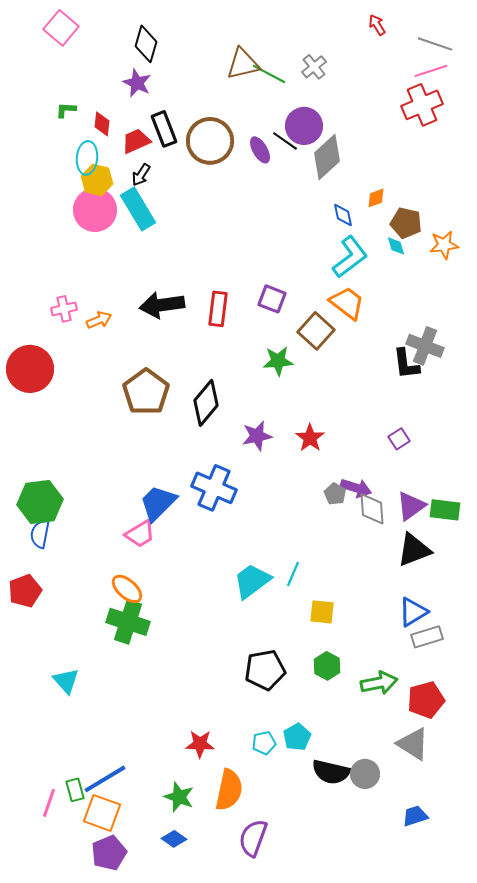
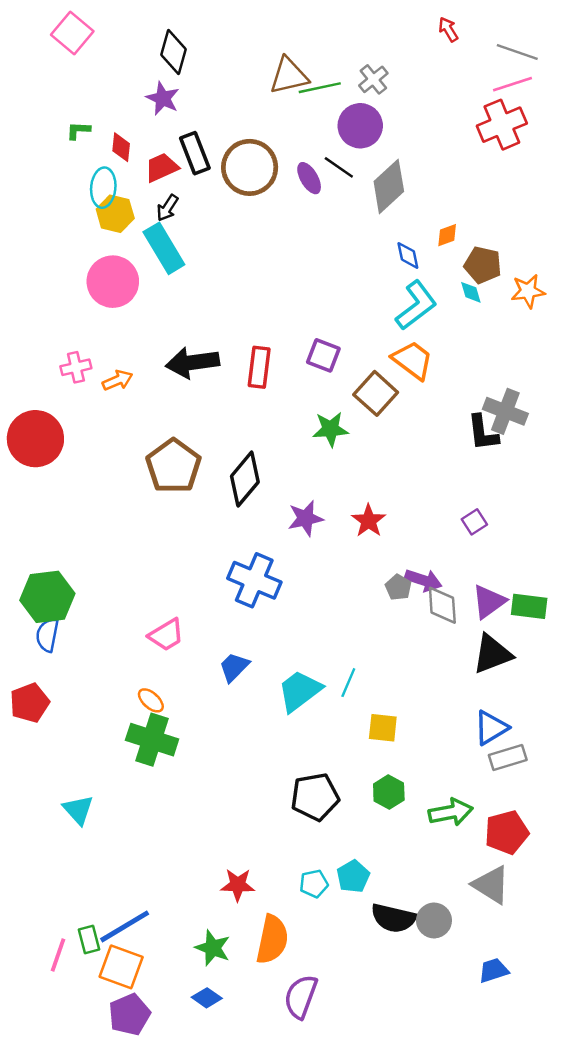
green line: (269, 74) -> (320, 88), turned -40
purple circle: (304, 126) -> (360, 126), moved
pink circle: (95, 210) -> (113, 282), moved
blue trapezoid: (158, 503) -> (234, 667), moved, size x0.7
orange ellipse: (127, 589) -> (151, 700), size x0.7

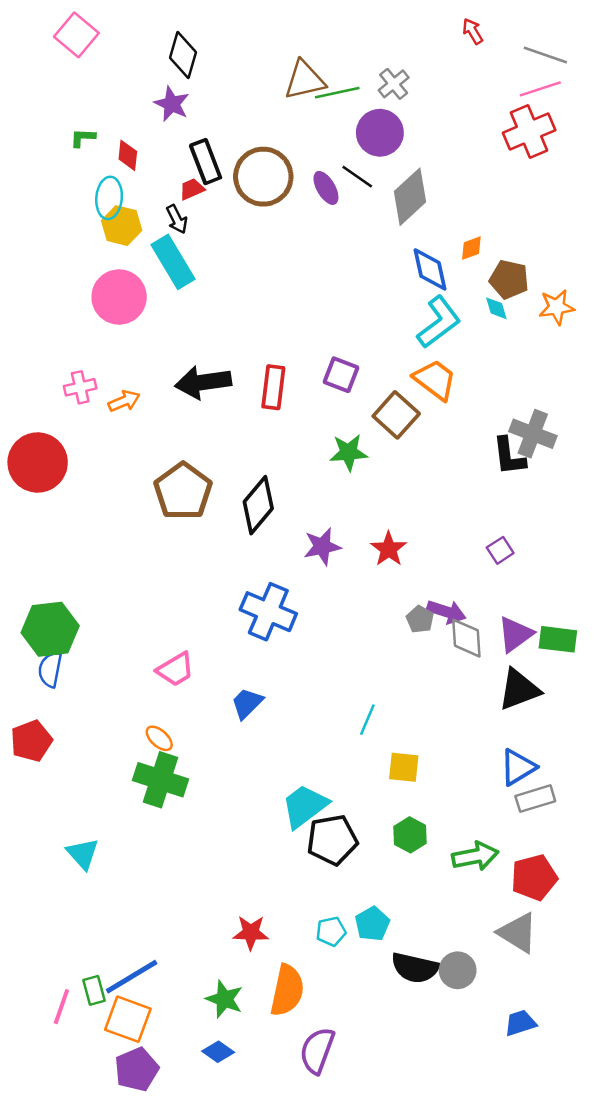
red trapezoid: (162, 167) -> (192, 189), moved, size x0.7
black arrow: (168, 208) -> (177, 219), turned -60
blue diamond: (408, 255) -> (430, 269), size x1.5
cyan trapezoid: (300, 691) -> (305, 806), moved

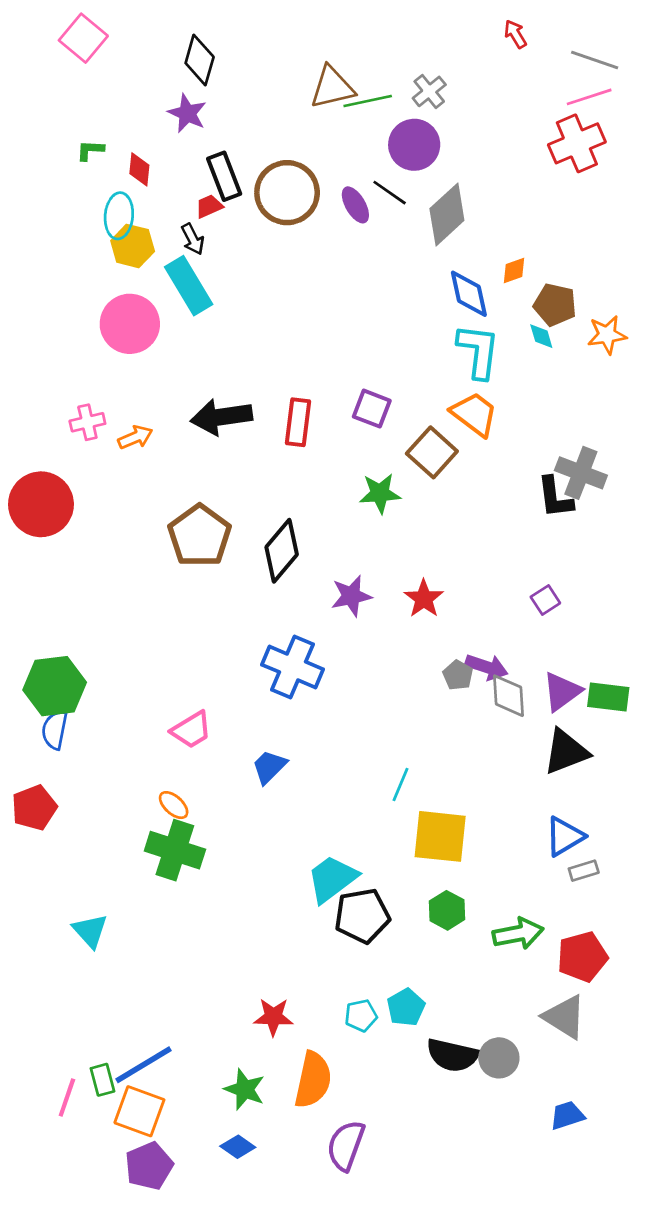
cyan L-shape: (439, 322) -> (478, 351), turned -46
yellow square: (404, 767) -> (440, 836), size x1.6
gray rectangle: (535, 799) -> (584, 871), size x0.7

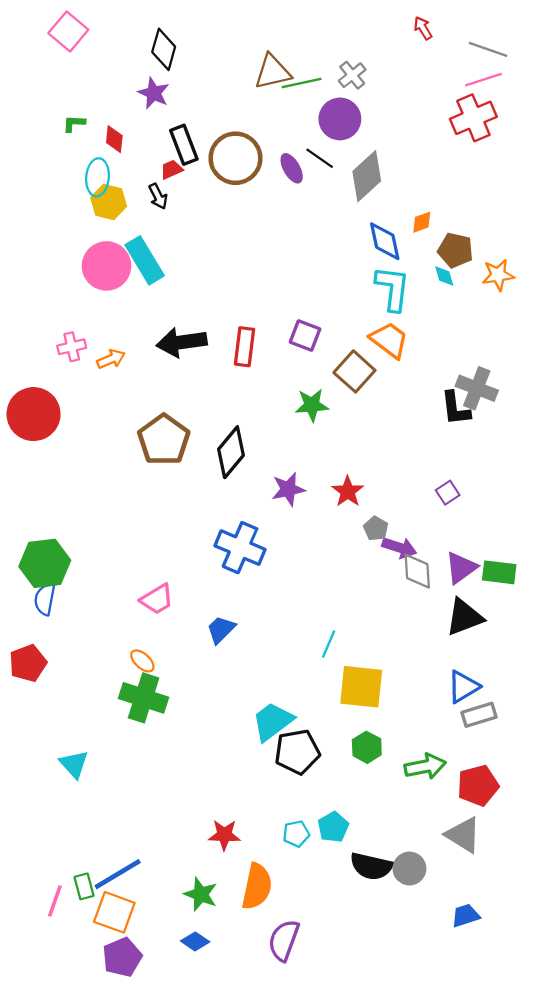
cyan rectangle: (189, 286) -> (145, 260), moved
gray pentagon: (458, 675) -> (376, 529), moved
gray rectangle: (584, 871) -> (479, 715), size x1.4

